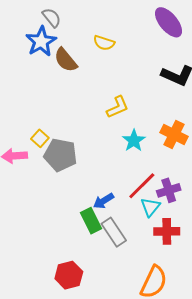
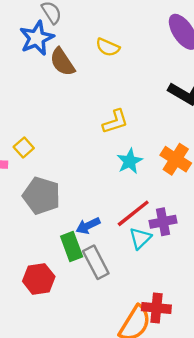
gray pentagon: (60, 155) -> (41, 196), moved
red cross: (167, 231) -> (156, 308), moved
red hexagon: (69, 275) -> (39, 279), moved

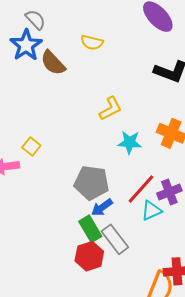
cyan star: (130, 161) -> (130, 142), turned -30
gray pentagon: (41, 196) -> (92, 183), moved
cyan triangle: (140, 238) -> (151, 211), turned 30
red hexagon: (39, 279) -> (89, 256), moved

